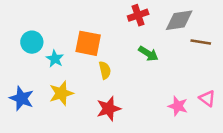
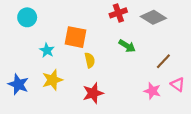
gray diamond: (179, 20) -> (153, 17), turned 40
cyan circle: (32, 42) -> (27, 17), moved
brown line: (201, 42) -> (163, 61), moved, turned -56

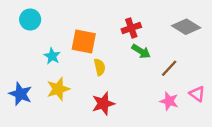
red cross: (118, 13) -> (131, 28), moved
gray diamond: (153, 17) -> (186, 27), moved
brown line: (163, 61) -> (169, 68), moved

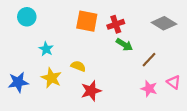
orange square: (84, 41) -> (87, 21), moved
yellow semicircle: (100, 67) -> (78, 66), moved, turned -56
yellow star: (58, 89) -> (51, 78), turned -30
blue star: (20, 94) -> (18, 82), turned -30

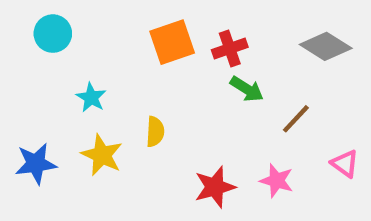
orange square: (87, 21) -> (172, 42), turned -30
yellow semicircle: (78, 66) -> (155, 132), turned 72
pink star: (149, 89) -> (277, 181), moved
red star: (91, 91) -> (215, 187), moved

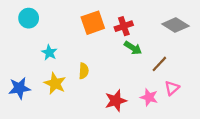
pink triangle: (345, 164) -> (172, 88), moved, turned 42

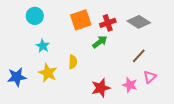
cyan circle: (29, 18) -> (35, 16), moved
gray diamond: (175, 25) -> (139, 22), moved
green arrow: (133, 48) -> (100, 42), moved, turned -70

